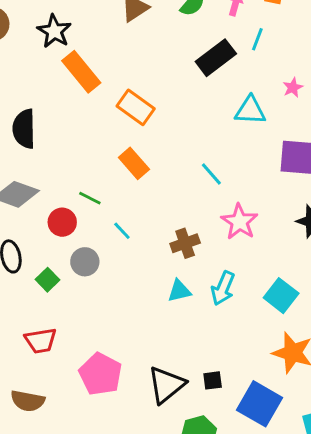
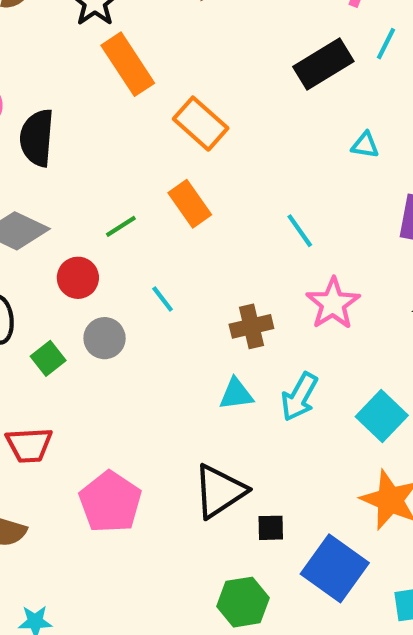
cyan triangle: (250, 110) -> (365, 145), size x0.6
green line: (90, 198) -> (121, 226), moved, turned -65
black triangle: (166, 385) -> (219, 491), moved

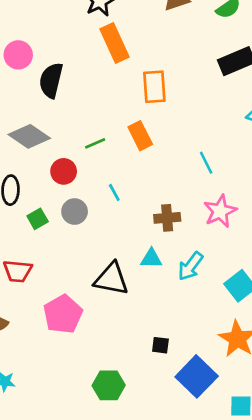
orange rectangle: (201, 124) -> (154, 87), turned 36
black triangle: (219, 491) -> (111, 279), moved, turned 36
green hexagon: (243, 602) -> (109, 385), moved

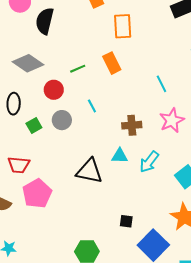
pink pentagon: (63, 314) -> (37, 193), moved

